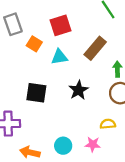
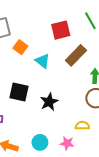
red square: (60, 25) -> (61, 30), moved
cyan triangle: (59, 57) -> (43, 61), turned 42
black star: (78, 90) -> (49, 102), moved

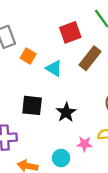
pink star: (67, 143) -> (84, 144), moved

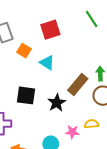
red square: (70, 32) -> (50, 30), moved
brown rectangle: (90, 58) -> (78, 84), moved

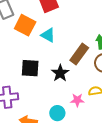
orange square: (24, 51) -> (25, 25), size x1.5

